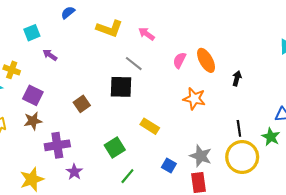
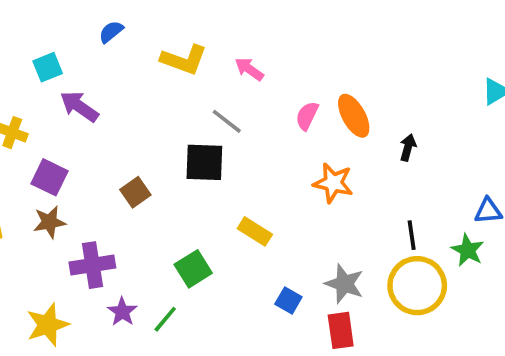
purple arrow: (50, 55) -> (79, 106), size x1.5
green line: (127, 176) -> (165, 319), moved

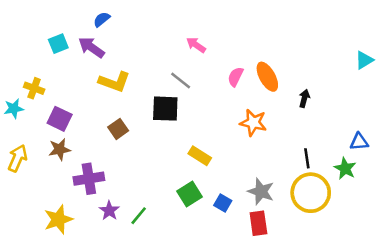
yellow L-shape: (184, 60) -> (114, 82), moved
purple arrow: (79, 106) -> (91, 47), moved
green square: (193, 269) -> (190, 194), moved

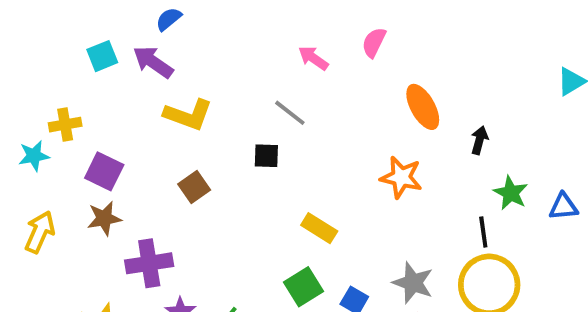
pink semicircle: (235, 77) -> (374, 42), moved
yellow cross: (34, 88) -> (65, 125), turned -30
black square: (165, 109) -> (266, 156), size x0.6
green star: (345, 168) -> (511, 193), moved

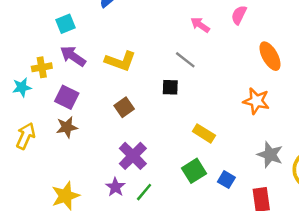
purple arrow: (153, 62) -> (73, 56), moved
purple cross: (149, 263) -> (133, 156), moved, turned -36
gray star: (413, 283) -> (270, 155), moved

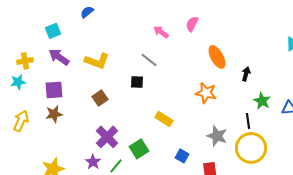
yellow cross: (42, 67) -> (25, 61), moved
purple square: (67, 97) -> (54, 90), turned -30
green square: (194, 171) -> (139, 149), moved

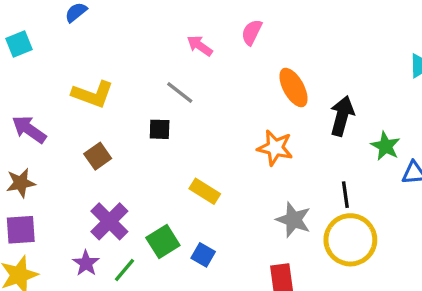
purple arrow: (59, 57) -> (29, 129), moved
black arrow: (246, 74) -> (342, 116), size x1.6
purple square: (54, 90) -> (21, 230), moved
green star: (262, 101) -> (386, 146), moved
blue square: (182, 156) -> (203, 255), moved

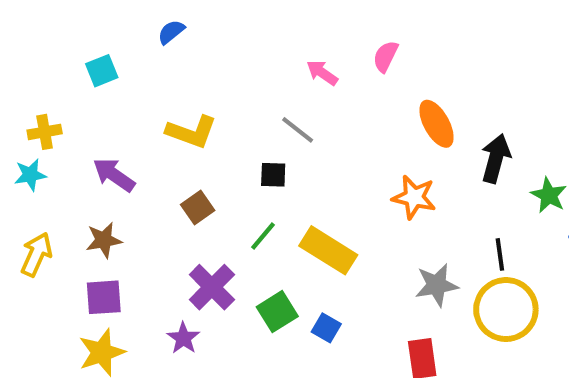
yellow rectangle: (205, 191) -> (328, 250), size x1.5
gray star: (293, 220) -> (437, 285), turned -30
green line: (124, 270) -> (263, 236), moved

